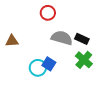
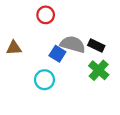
red circle: (48, 13) -> (46, 15), moved
blue square: (49, 64) -> (57, 54), moved

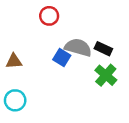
brown triangle: (14, 48) -> (14, 61), moved
cyan circle: (44, 80) -> (15, 100), moved

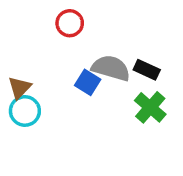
brown triangle: (14, 61) -> (20, 88), turned -42
cyan circle: (15, 100) -> (25, 111), moved

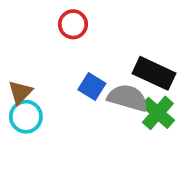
gray semicircle: (111, 68) -> (128, 98), moved
black rectangle: (147, 70) -> (154, 73), size x1.5

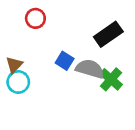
red circle: (73, 24) -> (35, 18), moved
black rectangle: (154, 73) -> (108, 34), moved, turned -60

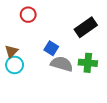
gray semicircle: (90, 69) -> (62, 64), moved
green cross: (111, 79) -> (88, 63), turned -36

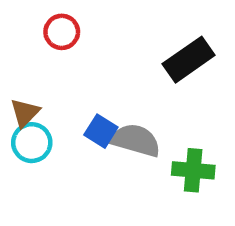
blue square: (51, 48) -> (101, 131), moved
green cross: (88, 63) -> (193, 170), moved

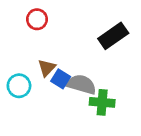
brown triangle: (25, 113) -> (47, 68), moved
green cross: (193, 170) -> (102, 102), moved

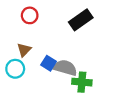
black rectangle: (113, 36) -> (81, 20), moved
brown triangle: (47, 68) -> (24, 50), moved

